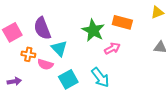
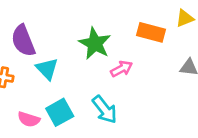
orange rectangle: (122, 22) -> (151, 32), moved
pink semicircle: (45, 64) -> (29, 119), moved

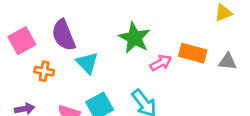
orange rectangle: (151, 32) -> (193, 53), moved

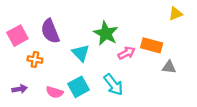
gray triangle: (228, 61) -> (169, 67), moved
cyan triangle: (87, 63) -> (81, 53), moved

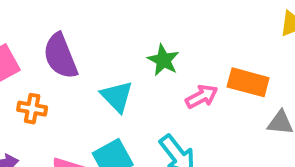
green star: (106, 33) -> (163, 60), size x0.7

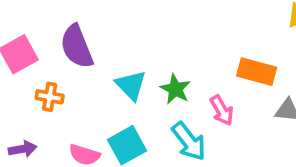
green star: (163, 60) -> (175, 89), moved
pink arrow: (202, 96) -> (222, 110), moved, turned 88

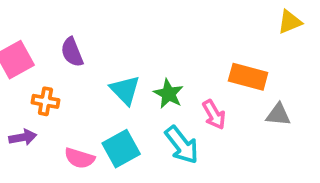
purple semicircle: (77, 47) -> (72, 52), size x0.7
purple arrow: (23, 149) -> (23, 137), moved

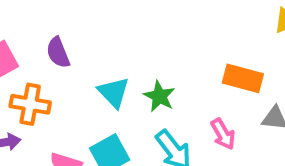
orange cross: (45, 101) -> (30, 104), size x1.4
pink arrow: (214, 115) -> (223, 134), moved

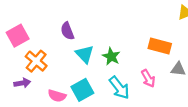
purple semicircle: (58, 53) -> (67, 31), moved
orange cross: (30, 104) -> (36, 61), turned 30

